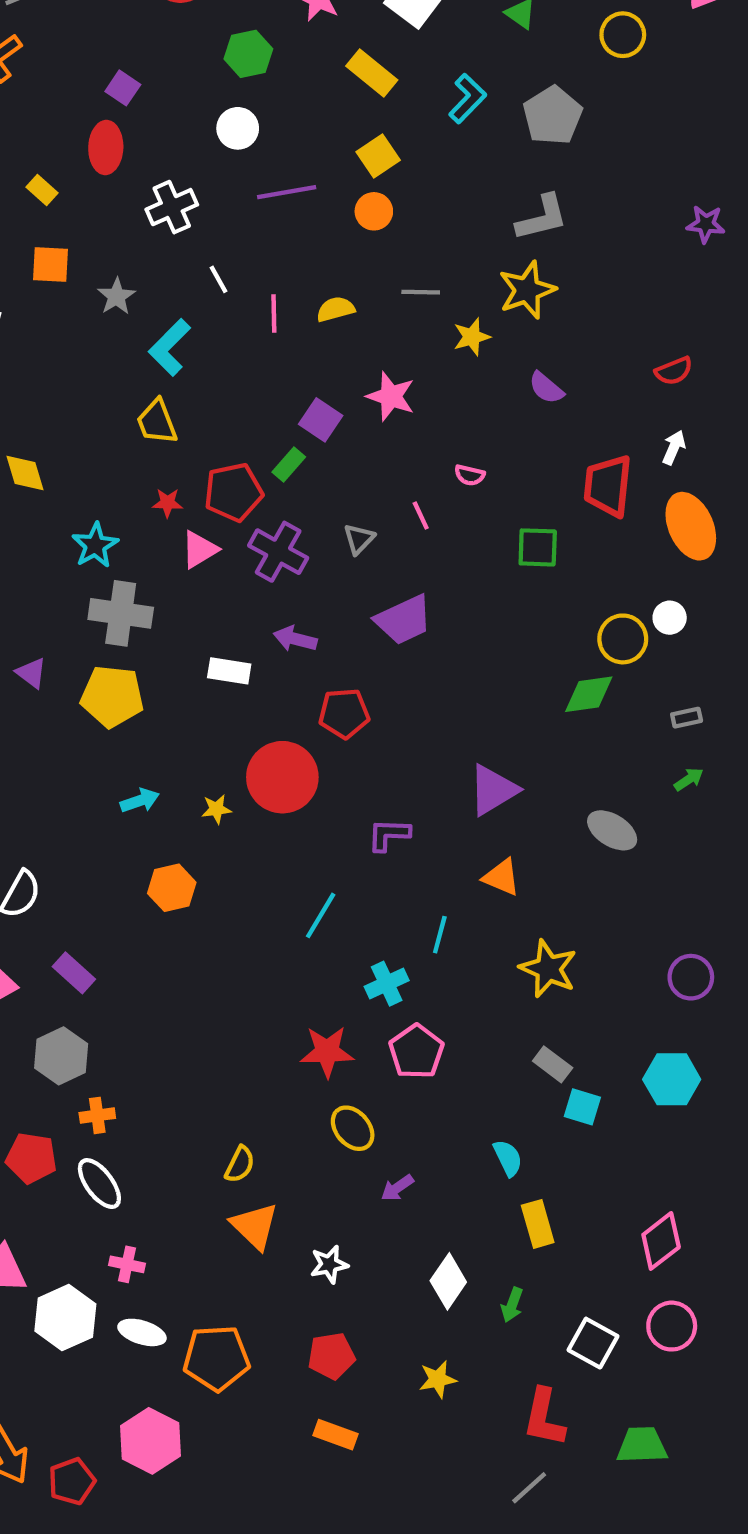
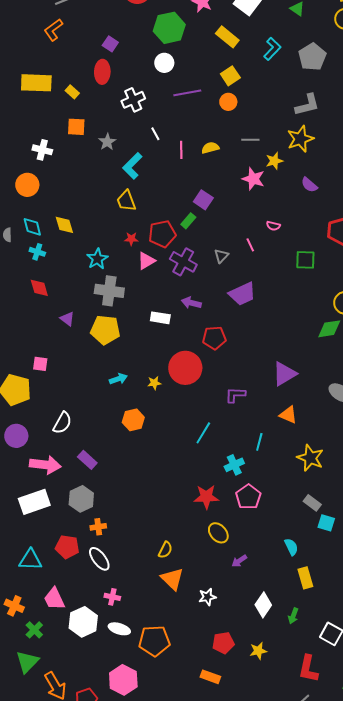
green hexagon: (248, 54) -> (169, 28), size x1.4
pink star: (391, 396) -> (253, 179), moved
red pentagon: (331, 1356) -> (223, 643), moved

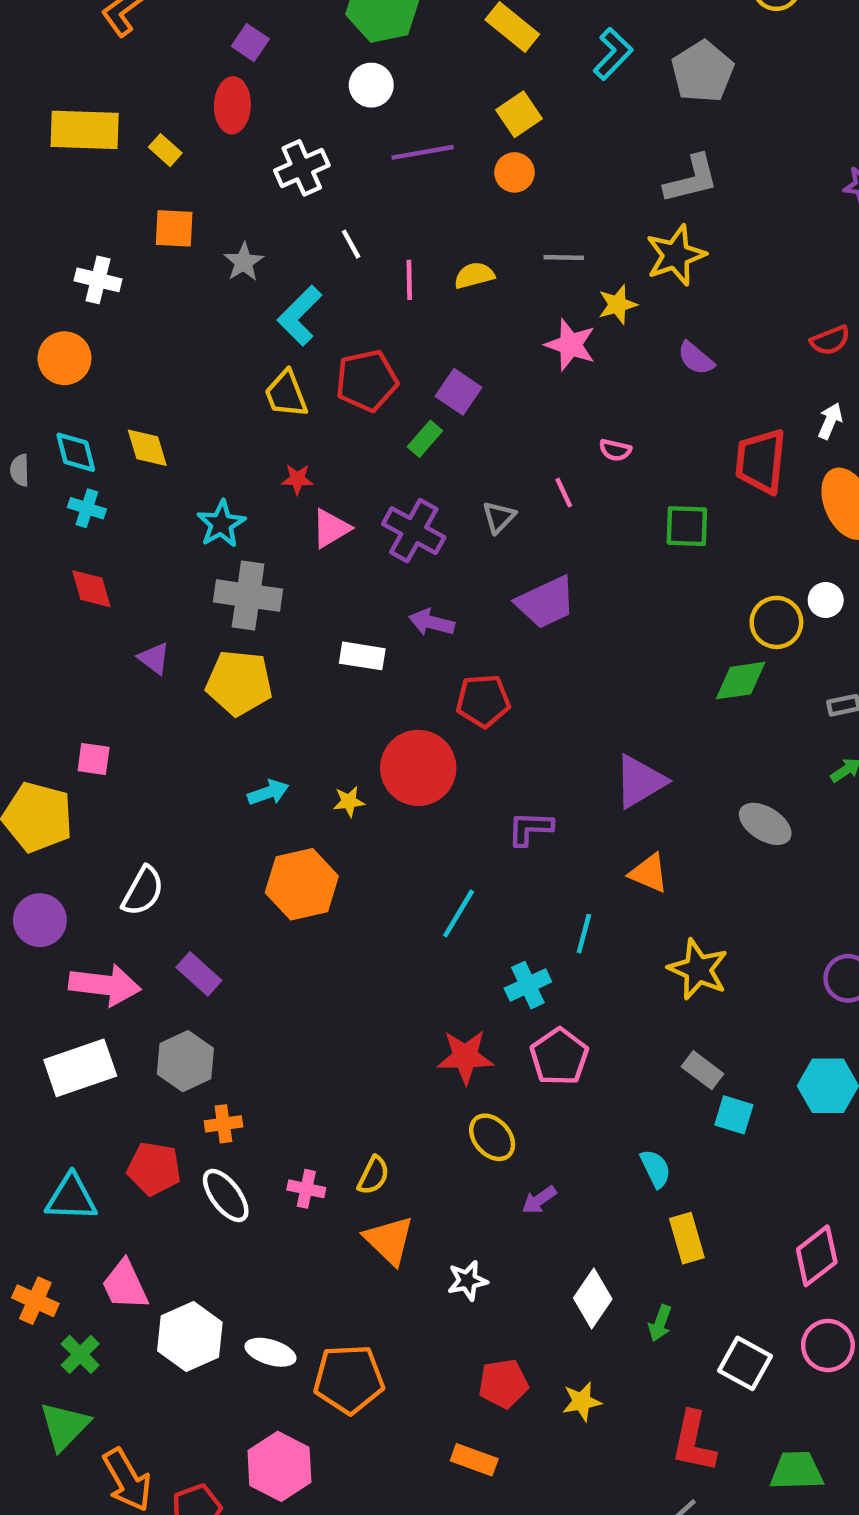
red pentagon: (162, 234) -> (367, 381), moved
orange hexagon: (133, 420) -> (302, 884), size x1.4
pink cross: (112, 597) -> (306, 1189), moved

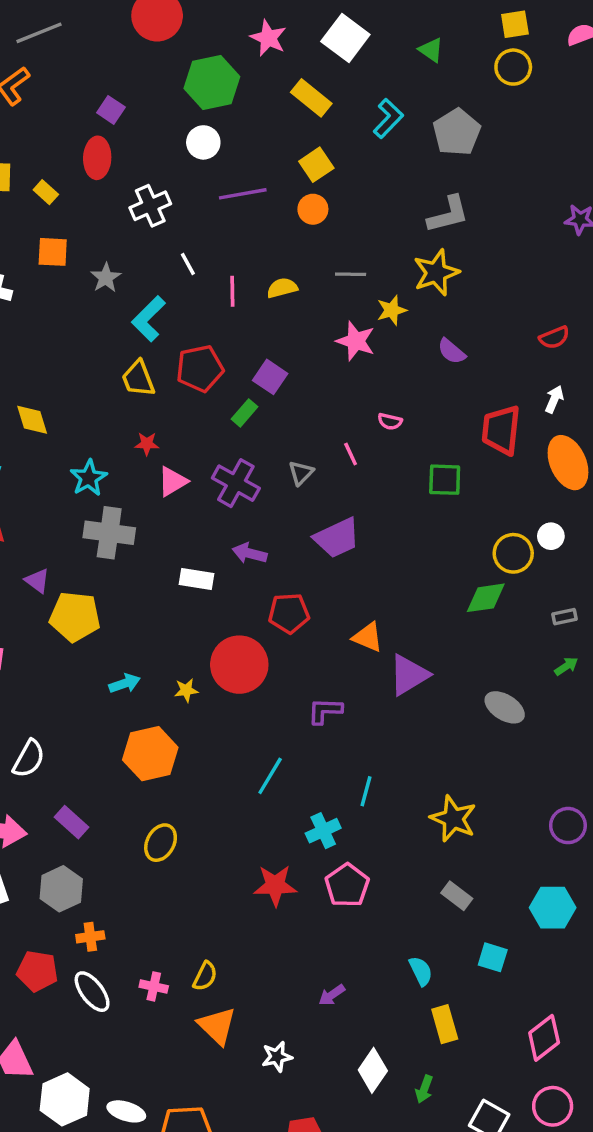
yellow pentagon: (239, 683) -> (75, 617), moved
orange triangle: (649, 873) -> (368, 637), moved
cyan square: (734, 1115) -> (493, 957), moved
yellow ellipse: (492, 1137) -> (161, 843), moved, turned 69

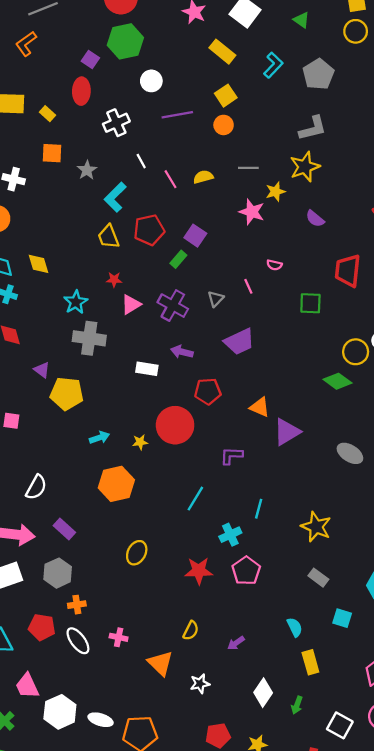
green hexagon: (212, 82) -> (125, 41), moved
pink line: (232, 291) -> (171, 179), turned -30
green diamond: (486, 598) -> (338, 381), turned 44
yellow ellipse: (161, 843) -> (137, 553), moved
yellow semicircle: (205, 976) -> (191, 631), moved

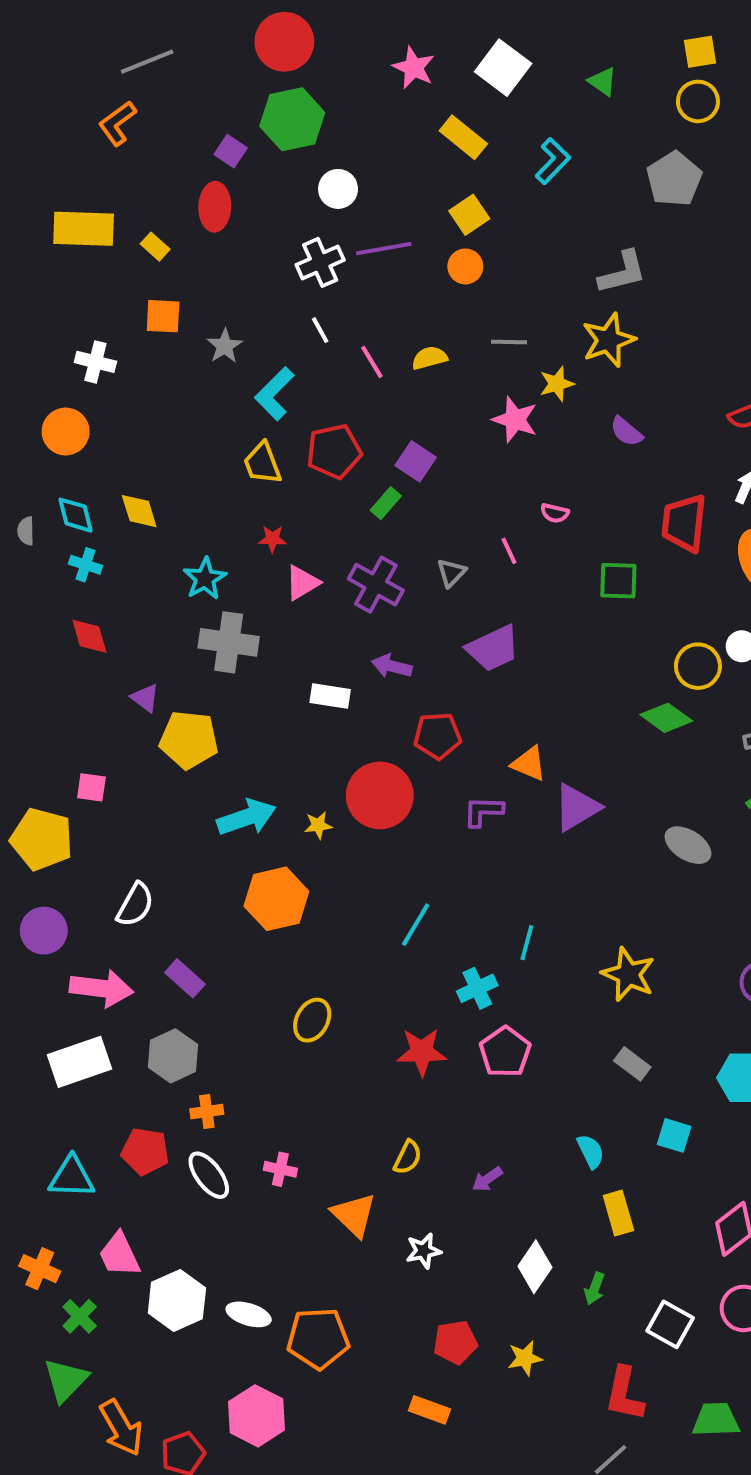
gray pentagon: (318, 74) -> (674, 179), moved
white cross: (116, 123) -> (320, 262), moved
cyan arrow: (99, 438) -> (247, 817), size x1.6
purple L-shape: (231, 456) -> (483, 811), moved

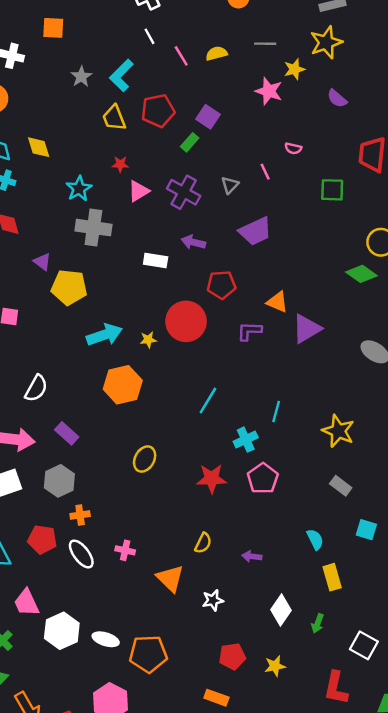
gray star: (225, 346) -> (81, 77), moved
purple arrow: (487, 1179) -> (252, 556), turned 42

